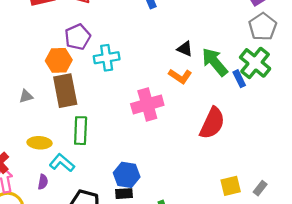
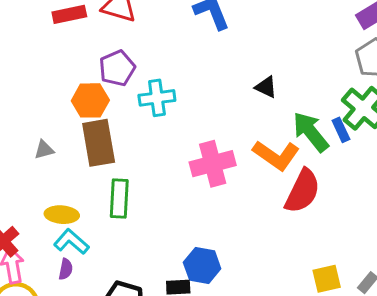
green arrow: (215, 62) -> (311, 132), moved
orange L-shape: (180, 76) -> (276, 155), moved, size x1.4
cyan L-shape: (62, 163) -> (71, 242), moved
blue hexagon: (127, 175) -> (202, 265), moved

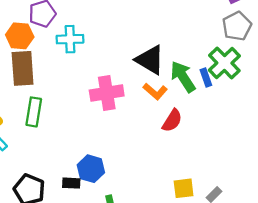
black triangle: (266, 87) -> (150, 60), moved, size x1.8
orange L-shape: (276, 155) -> (155, 91), size x0.7
red semicircle: (303, 191) -> (172, 121), size x0.7

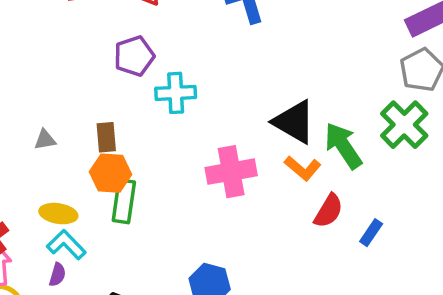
orange hexagon: (20, 36) -> (110, 173), moved
brown rectangle: (23, 68) -> (106, 137), size x0.6
blue rectangle: (206, 78) -> (371, 233), moved, turned 54

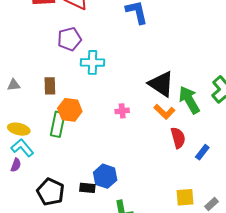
pink cross: (231, 172) -> (122, 111), size x0.5
orange hexagon: (110, 173) -> (70, 110), moved
red semicircle: (328, 211) -> (178, 138), turned -50

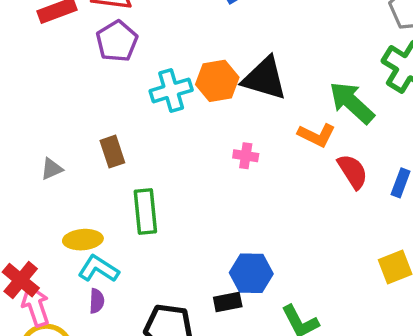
purple pentagon: (69, 39) -> (117, 41), moved
black triangle: (161, 84) -> (265, 78), moved
orange hexagon: (70, 110) -> (217, 81), moved
pink cross: (122, 111) -> (246, 156), turned 32

